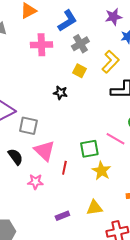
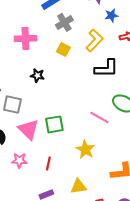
pink cross: (41, 45) -> (25, 38), moved
black star: (60, 93) -> (37, 75), moved
green square: (89, 149) -> (54, 124), moved
red line: (64, 168) -> (48, 163), moved

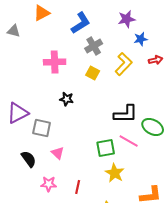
black L-shape: (106, 68) -> (126, 114), moved
green square: (54, 124) -> (106, 148), moved
pink triangle: (28, 129) -> (58, 153), size x0.6

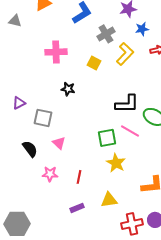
gray cross: (94, 46) -> (106, 34), moved
purple triangle: (18, 113) -> (19, 103), size x0.6

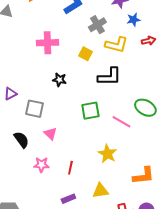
yellow L-shape: (125, 54) -> (116, 45), turned 60
black L-shape: (127, 104) -> (109, 77), moved
green square: (107, 138) -> (90, 111), moved

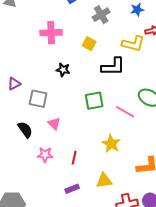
yellow L-shape: (116, 45) -> (133, 44), moved

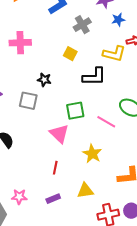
pink cross: (51, 33) -> (20, 43), moved
gray square: (38, 99) -> (28, 101), moved
pink triangle: (54, 124) -> (59, 134), moved, size x1.5
pink star: (45, 155) -> (19, 197), moved

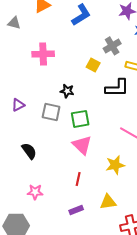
gray cross: (82, 25) -> (112, 46), moved
green square: (75, 111) -> (80, 119), moved
yellow star: (92, 154) -> (115, 165), turned 30
pink star: (19, 197) -> (35, 192), moved

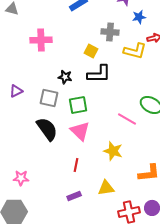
gray cross: (112, 46) -> (110, 32), turned 36
black L-shape: (117, 88) -> (99, 74), moved
black semicircle: (29, 151) -> (47, 129), moved, size x1.4
yellow star: (115, 165) -> (113, 151), turned 30
pink star: (35, 192) -> (21, 178), moved

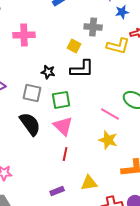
yellow star: (113, 151) -> (108, 140), moved
red line: (76, 165) -> (65, 154), moved

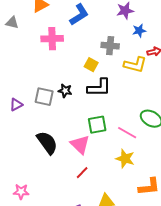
pink cross: (24, 35) -> (52, 39), moved
gray square: (32, 93) -> (44, 97), moved
green square: (61, 100) -> (97, 125), moved
red line: (65, 154) -> (82, 173), turned 32

